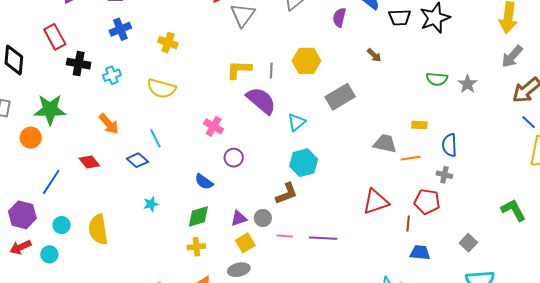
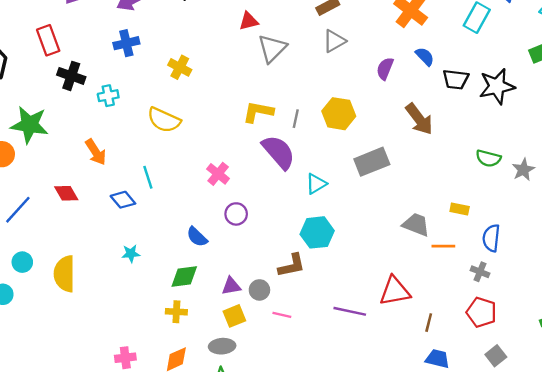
brown arrow: (374, 55) -> (419, 119), size x1.8
red pentagon: (427, 202) -> (481, 312), moved
purple line: (323, 238) -> (350, 311), moved

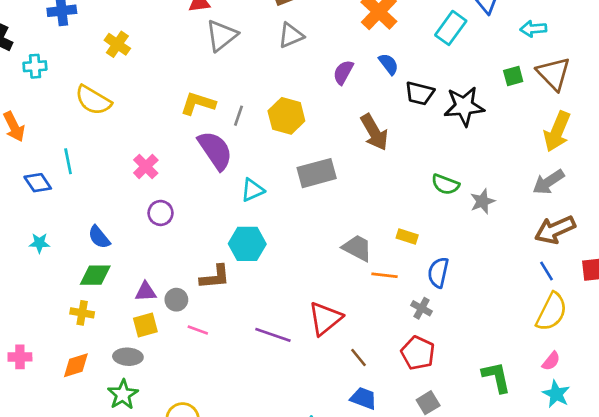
blue semicircle: (197, 237) -> (99, 237), moved
red triangle: (395, 291) -> (325, 318), turned -36
brown line: (429, 323) -> (358, 357), turned -60

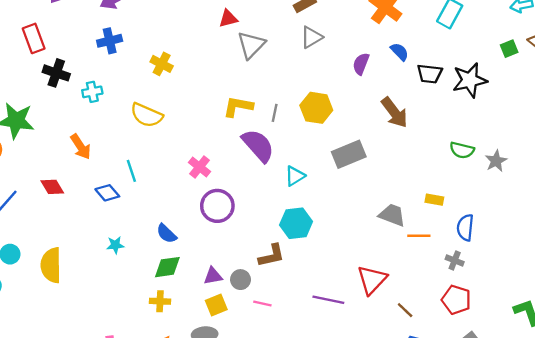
purple circle: (161, 213) -> (217, 206), size x1.5

